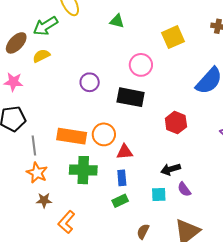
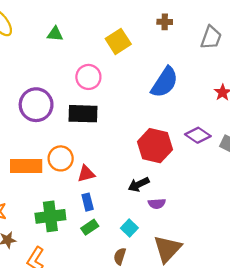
purple circle: (90, 82) -> (36, 105), size x1.6
red hexagon: (176, 123) -> (155, 146), moved, size x1.4
green cross: (83, 170) -> (50, 216), moved
purple semicircle: (184, 189) -> (157, 204), turned -49
cyan square: (159, 194) -> (129, 228), moved, turned -35

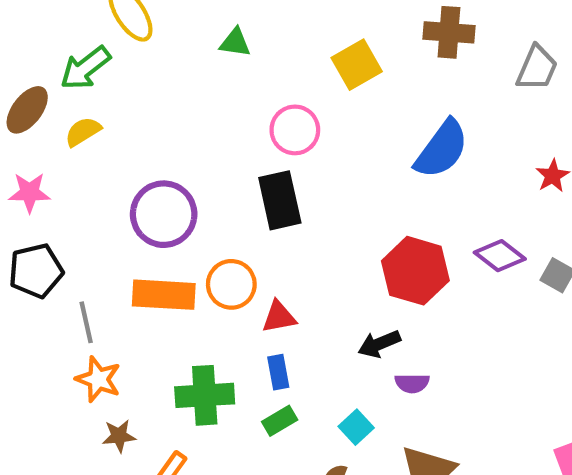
brown cross: (165, 22) -> (449, 32), size x1.6
purple circle: (36, 105) -> (164, 214), moved
black rectangle: (83, 114) -> (280, 200), turned 72

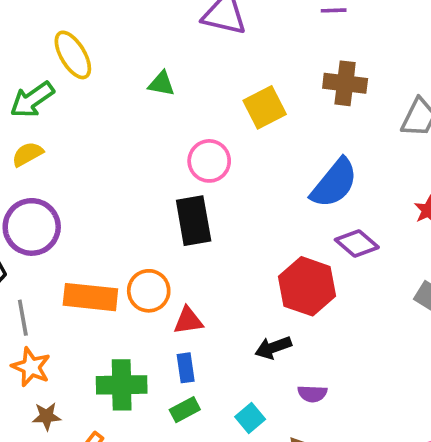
purple circle: (164, 214) -> (32, 227), moved
purple diamond: (500, 256) -> (357, 244), moved
purple semicircle: (412, 383) -> (312, 394), moved

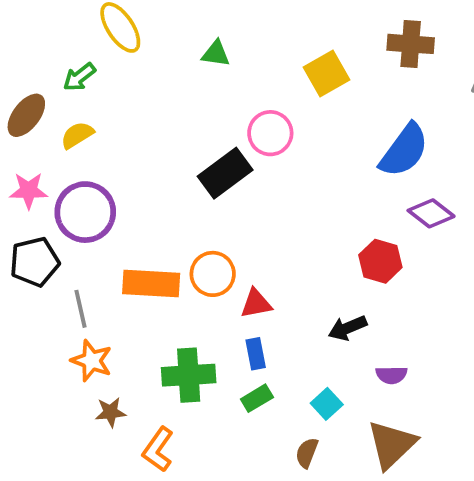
green arrow: (32, 100) -> (79, 77), size x0.7
black rectangle: (194, 221) -> (225, 173), moved, turned 66
red hexagon: (307, 286) -> (380, 261), size x0.7

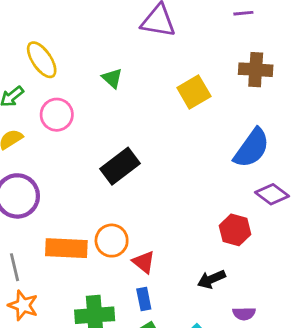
green triangle: (216, 54) -> (112, 78), turned 35
pink circle: (270, 133) -> (57, 115), moved
red triangle: (256, 304) -> (144, 262), turned 50

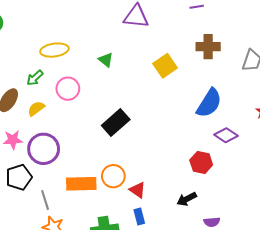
yellow ellipse: (42, 60) -> (54, 50), turned -60

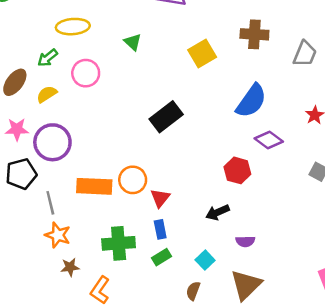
black rectangle: (116, 122) -> (166, 117), moved
red triangle: (137, 190) -> (160, 198), turned 30

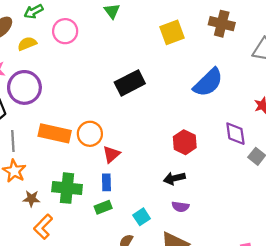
purple diamond: (269, 140) -> (235, 134), moved, turned 35
black arrow: (217, 212) -> (174, 178), moved
brown star: (70, 267) -> (31, 199), moved

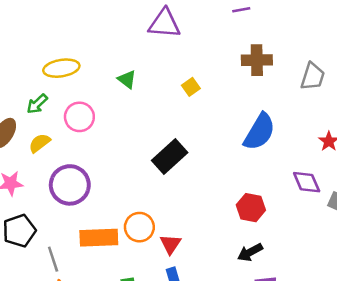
yellow square: (172, 32) -> (191, 87), moved, size x0.6
purple circle: (24, 87) -> (70, 185), moved

